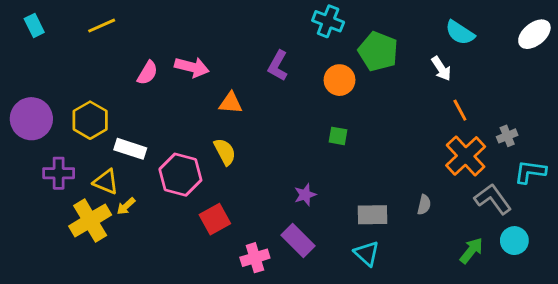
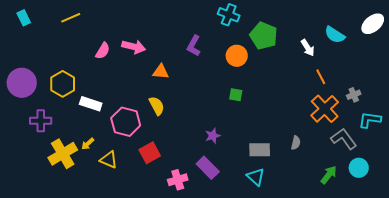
cyan semicircle: (460, 33) -> (335, 35), moved
yellow triangle: (106, 182) -> (109, 160), moved

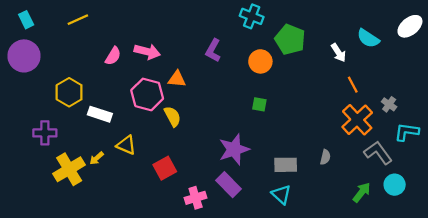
purple circle: (22, 83) -> (24, 56), moved
gray cross: (354, 95) -> (389, 104), turned -32
pink hexagon: (126, 122) -> (147, 94), moved
purple star: (213, 136) -> (234, 149), size x1.8
yellow triangle: (109, 160) -> (126, 145), moved

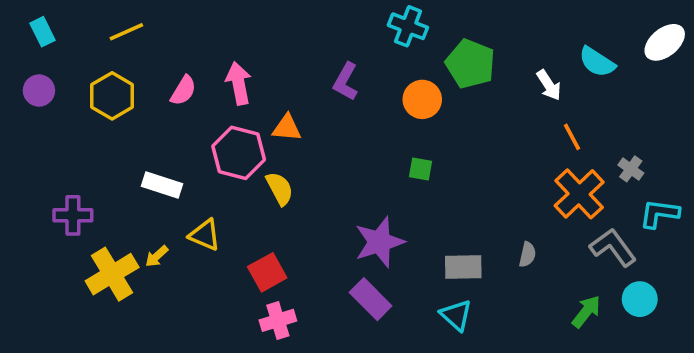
pink arrow: (147, 52) -> (239, 83), turned -115
purple circle: (24, 56) -> (39, 91), size x0.6
yellow hexagon: (69, 92) -> (112, 96), moved
pink cross: (196, 198) -> (278, 320), moved

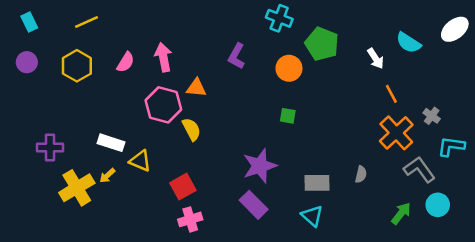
white rectangle: (162, 185) -> (111, 143), moved

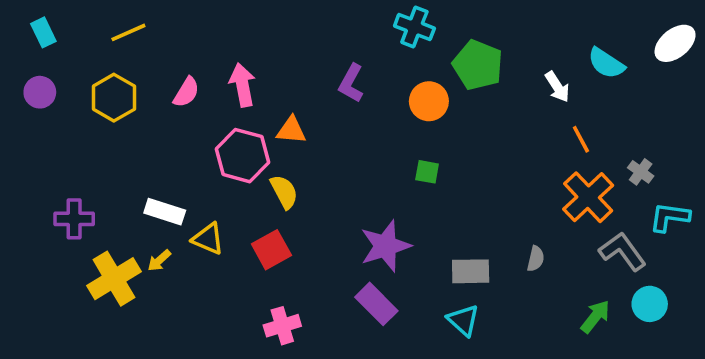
red square: (183, 187) -> (271, 250), moved

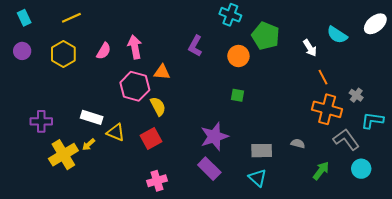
orange cross: (588, 197) -> (327, 109), turned -32
gray semicircle: (536, 259) -> (298, 144), turned -88
green arrow: (595, 317) -> (321, 171), moved

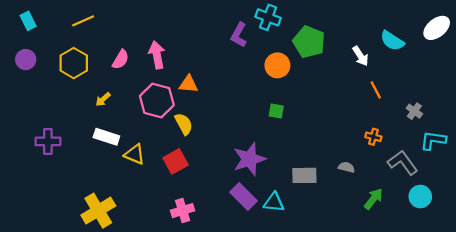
purple L-shape: (195, 46) -> (239, 35), moved
orange cross: (327, 109) -> (373, 137), moved, size x0.5
yellow arrow: (89, 145) -> (103, 99), moved
yellow cross: (63, 155) -> (98, 211), moved
cyan triangle: (258, 178) -> (274, 202), moved, turned -36

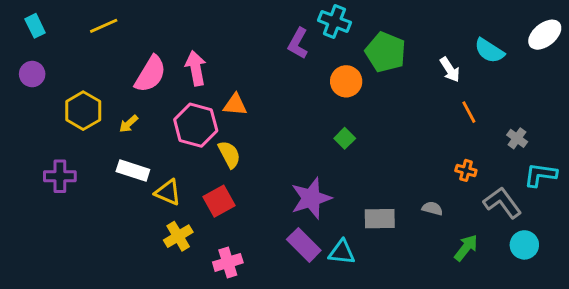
pink semicircle: (121, 60) -> (150, 74), size x1.5
yellow hexagon: (74, 63) -> (83, 111), moved
green square: (276, 111) -> (345, 138), turned 35
yellow cross: (98, 211) -> (178, 236), moved, size x0.7

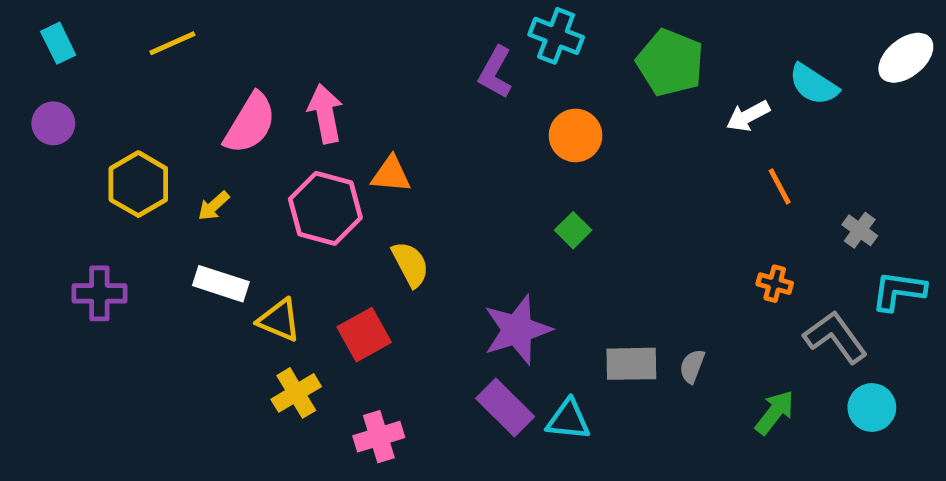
green pentagon: (386, 52) -> (670, 63), moved
white arrow: (450, 70) -> (748, 116), turned 95
yellow semicircle: (229, 154) -> (410, 264), moved
gray semicircle: (432, 208) -> (692, 366), moved, turned -84

